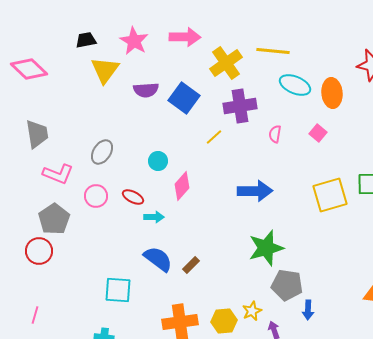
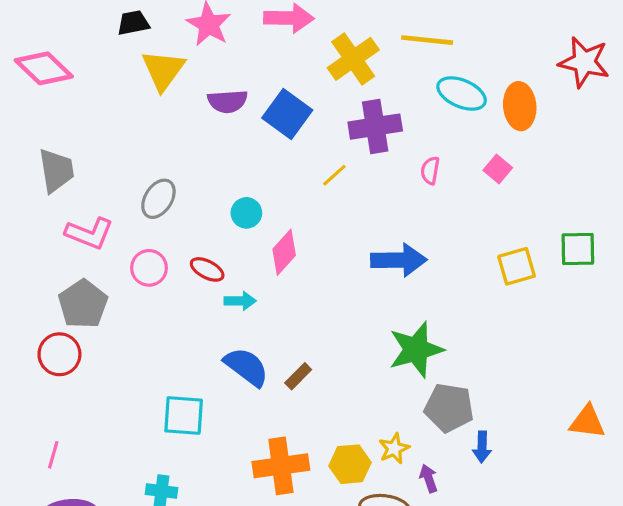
yellow square: (330, 195) -> (517, 266), size x0.7

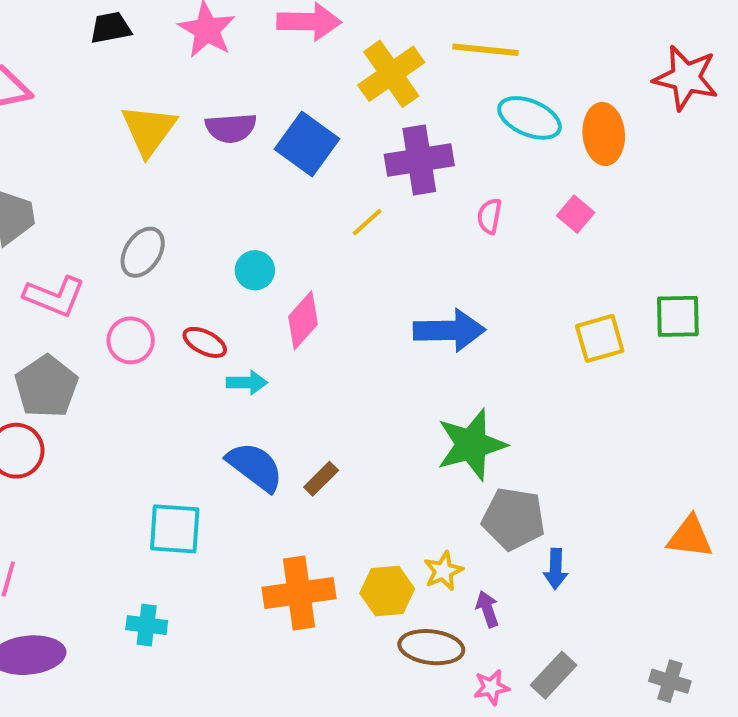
yellow triangle: (163, 70) -> (149, 130), moved

